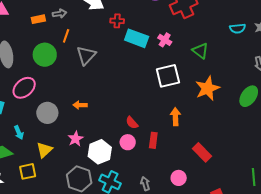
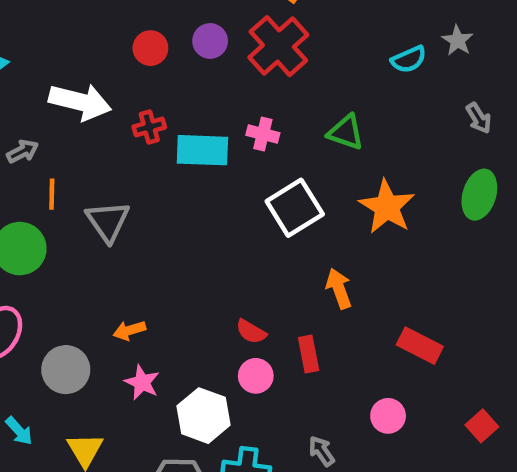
pink star: (76, 139) -> (142, 382), moved

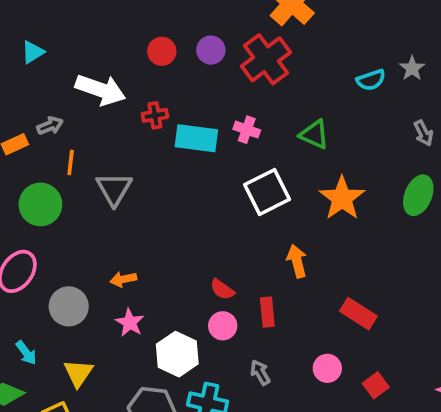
red square: (482, 426) -> (376, 385), moved
gray arrow: (322, 451) -> (260, 373), moved

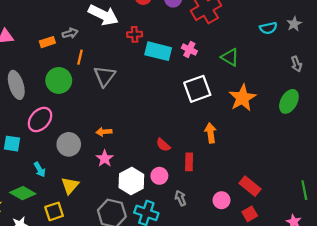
red rectangle: (358, 314) -> (250, 186), moved
pink circle: (223, 326) -> (159, 176), moved

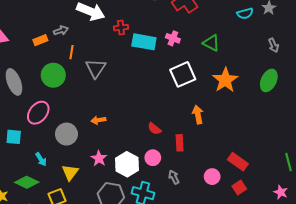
pink star: (105, 158) -> (99, 158), moved

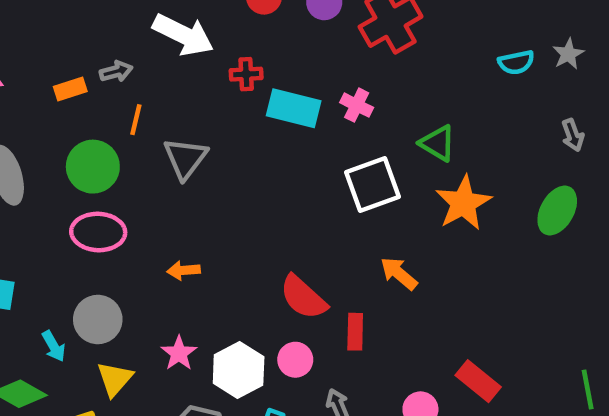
green triangle: (211, 43) -> (438, 143), moved
pink ellipse: (38, 113) -> (98, 232), moved, turned 50
orange arrow: (198, 115) -> (399, 273), turned -42
red semicircle: (154, 129) -> (303, 297), size x1.6
gray circle: (66, 134) -> (98, 319), moved

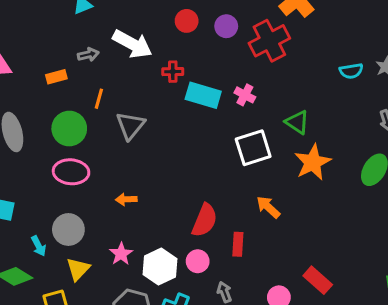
gray arrow: (116, 71) -> (88, 55), moved
red semicircle: (303, 297) -> (205, 220), turned -112

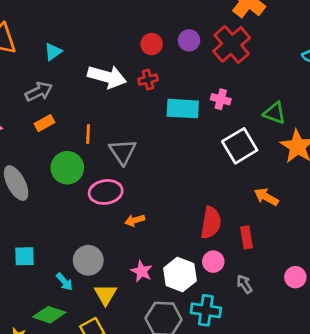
gray arrow: (88, 55) -> (39, 92), moved, size x1.4
red cross: (173, 72) -> (148, 80), moved
pink ellipse: (71, 172) -> (106, 192), moved

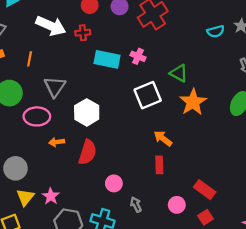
orange line: (88, 134) -> (30, 59), moved
red semicircle: (211, 223) -> (88, 152), moved
red rectangle: (247, 237) -> (159, 165), moved
pink star: (142, 271) -> (51, 196), moved
white hexagon: (180, 275) -> (87, 112), moved

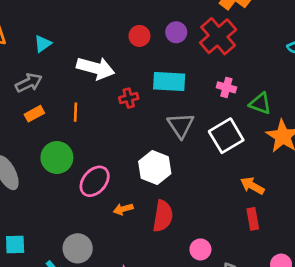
red cross: (83, 33) -> (129, 98), moved
pink cross: (138, 56) -> (226, 87), moved
cyan rectangle: (107, 59) -> (169, 81), moved
gray triangle: (55, 87) -> (181, 125), moved
pink ellipse: (37, 116) -> (95, 181), turned -40

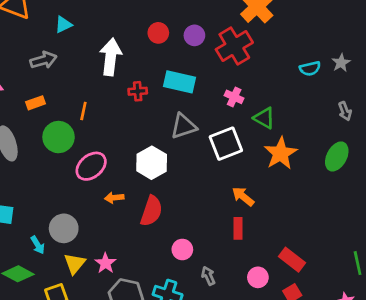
white arrow: (96, 68) -> (111, 57), turned -108
orange line: (75, 112) -> (83, 111), moved
orange rectangle: (34, 114) -> (35, 103), moved
gray triangle: (181, 125) -> (184, 126), turned 36

